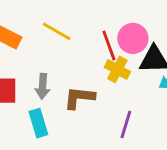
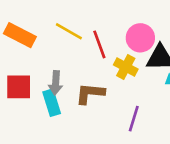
red line: (109, 45) -> (99, 44), moved
cyan rectangle: (38, 123) -> (52, 103), moved

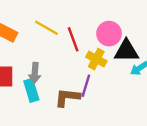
brown L-shape: (90, 93) -> (67, 97), moved
purple line: (134, 119) -> (86, 86), moved

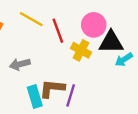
gray arrow: (35, 73) -> (20, 64), turned 72
purple line: (86, 86) -> (71, 95), moved
cyan rectangle: (31, 90) -> (35, 97), moved

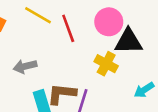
yellow cross: (81, 50) -> (106, 64), moved
cyan arrow: (124, 60) -> (144, 90), moved

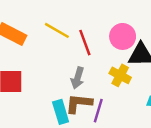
gray arrow: (25, 66) -> (78, 78), moved, turned -60

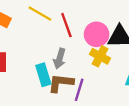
pink circle: (123, 36) -> (97, 34), moved
cyan rectangle: (61, 112) -> (43, 75), moved

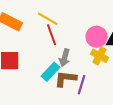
red line: (66, 25) -> (52, 35), moved
cyan rectangle: (43, 75) -> (51, 72), turned 60

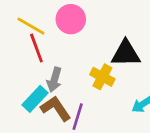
pink circle: (97, 37) -> (71, 19), moved
brown L-shape: (66, 79) -> (56, 108), turned 50

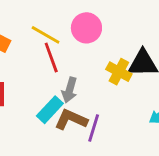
yellow cross: (102, 77) -> (119, 72), moved
brown L-shape: (56, 108) -> (71, 120), turned -32

